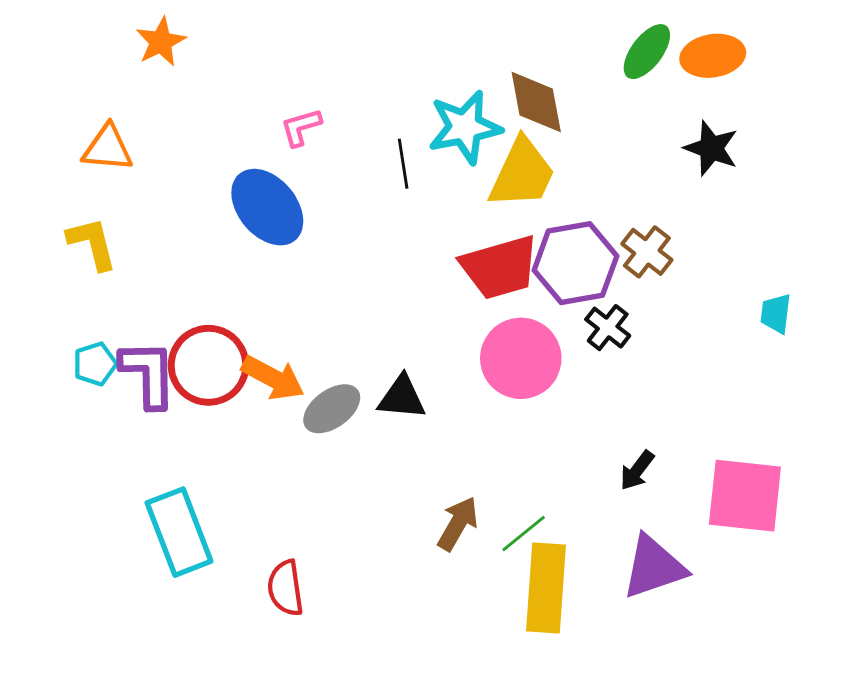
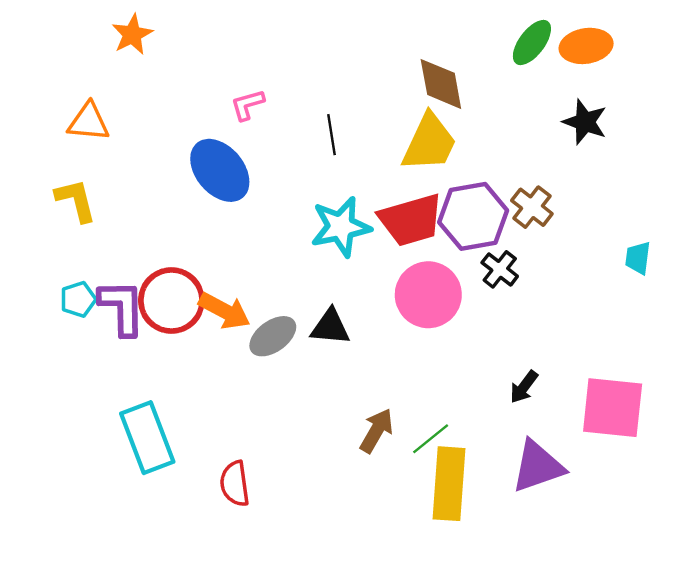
cyan star: (465, 127) -> (341, 227), moved

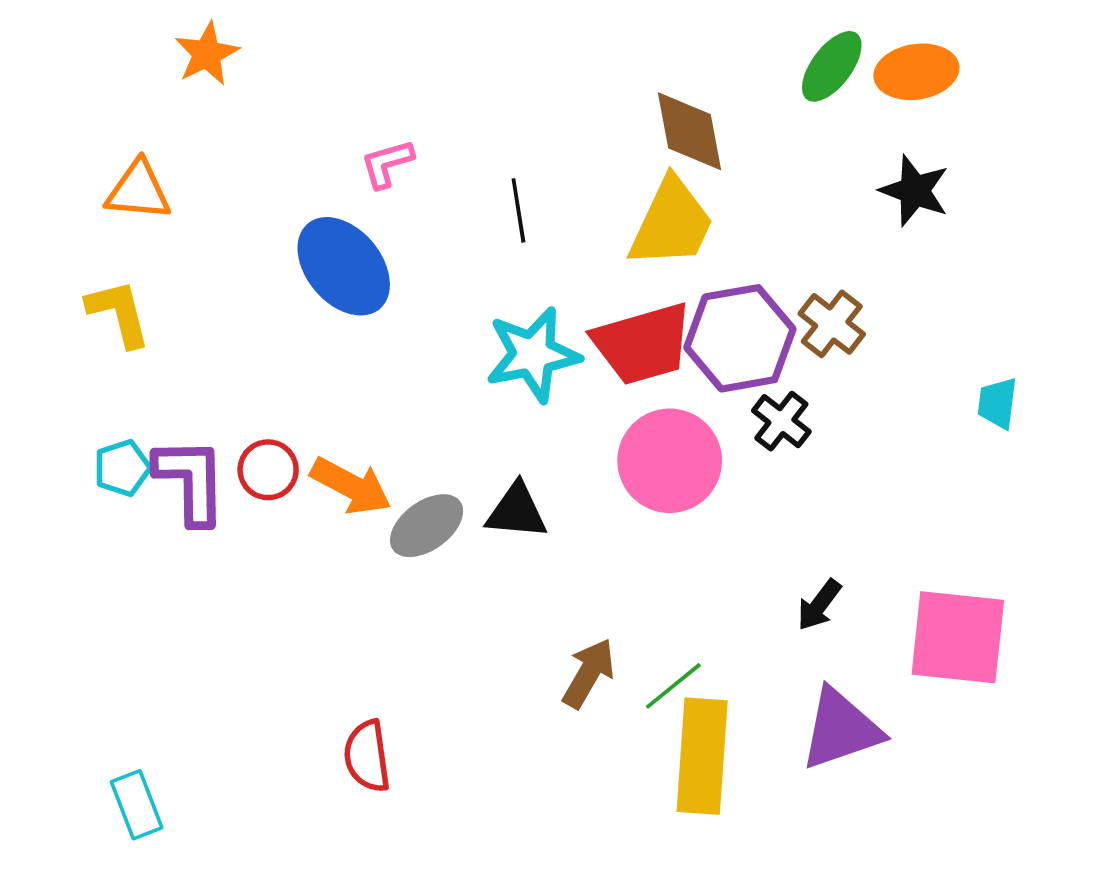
red circle: (171, 301) -> (268, 470), size x0.6
cyan rectangle: (147, 438) -> (137, 805), moved, size x0.6

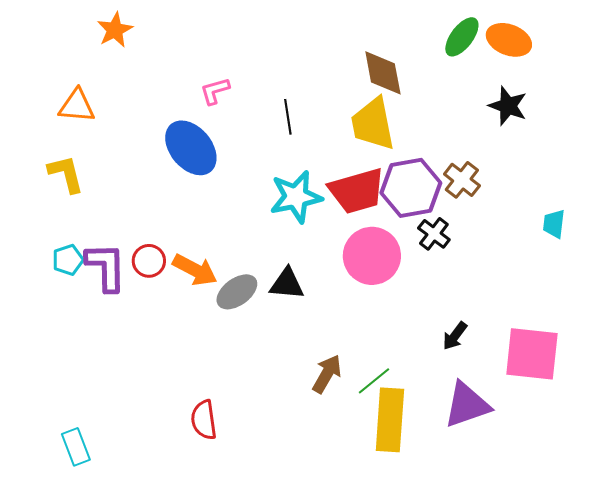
orange ellipse: (916, 72) -> (509, 40), turned 30
yellow trapezoid: (671, 223) -> (373, 124), turned 144

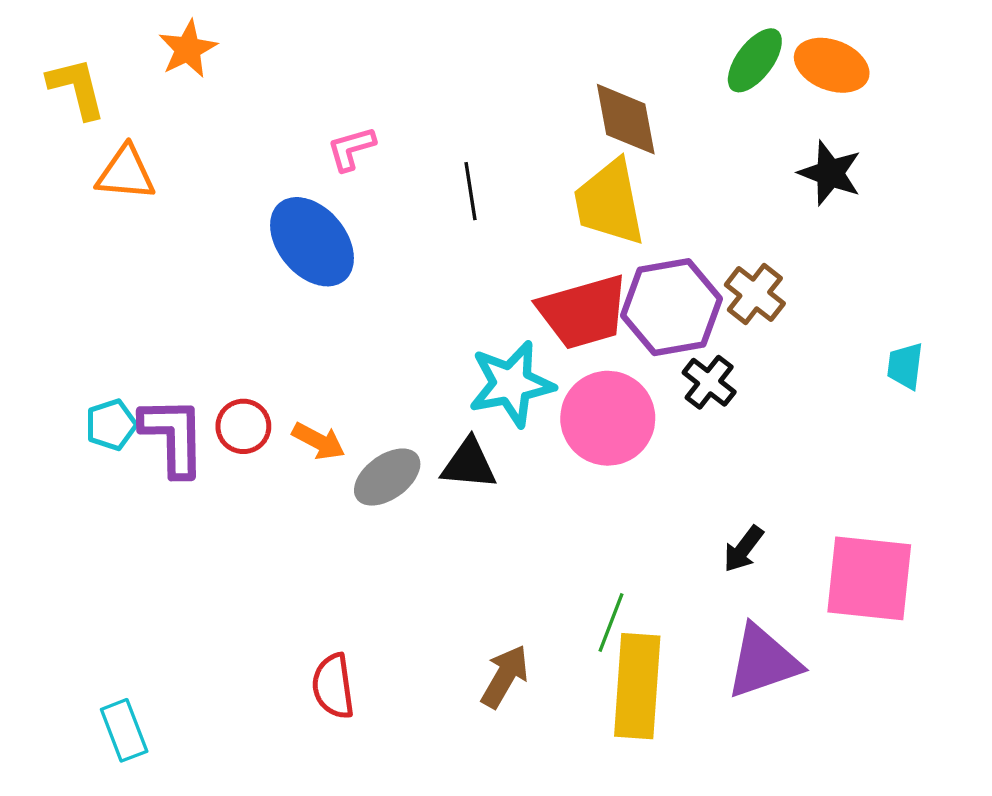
yellow L-shape: (66, 174) -> (77, 88), moved
cyan star: (296, 197) -> (511, 384), moved
orange arrow: (195, 270) -> (319, 441), size x0.7
brown arrow: (327, 374) -> (505, 676), moved
green line: (374, 381) -> (611, 622), turned -30

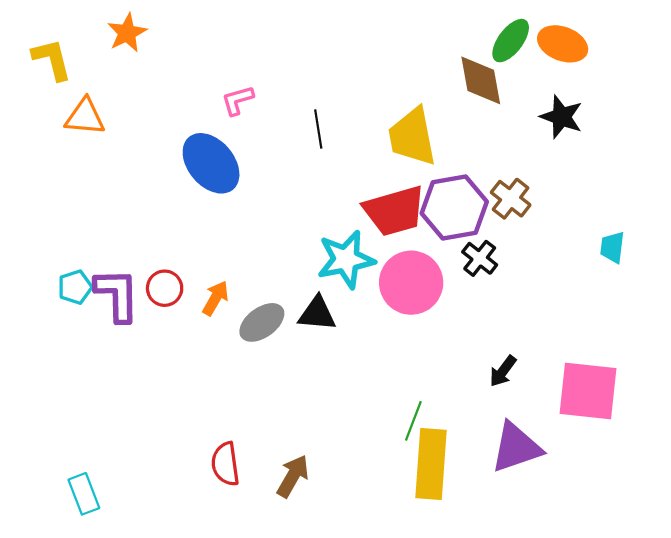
brown diamond: (626, 119) -> (481, 80), moved
orange arrow: (319, 441) -> (215, 298), turned -88
brown arrow: (505, 676) -> (293, 476), moved

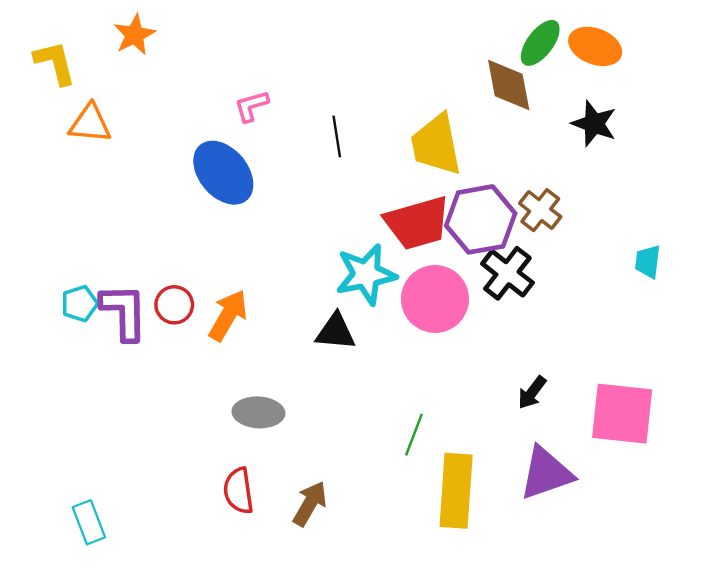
black cross: (480, 258) -> (507, 273), size x1.4
orange arrow: (215, 298) -> (228, 315), size x1.4
gray ellipse: (262, 322) -> (258, 412), moved, turned 39
green line: (413, 421) -> (414, 435), moved

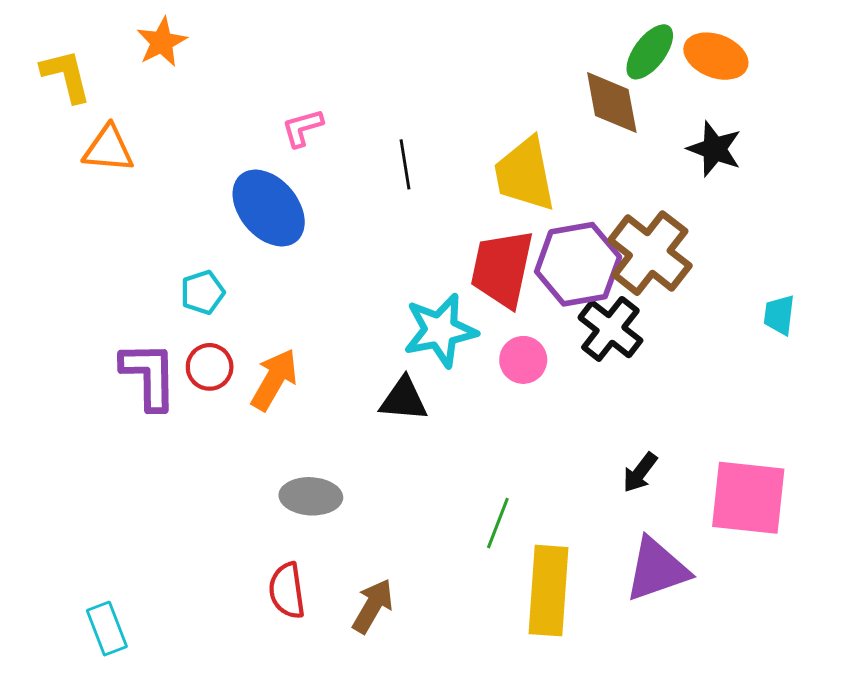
brown cross: (540, 210) -> (650, 253), size x1.6
red trapezoid: (417, 223) -> (502, 268), turned 118
pink circle: (435, 299) -> (523, 360), size x0.6
cyan pentagon: (80, 304) -> (203, 292), moved

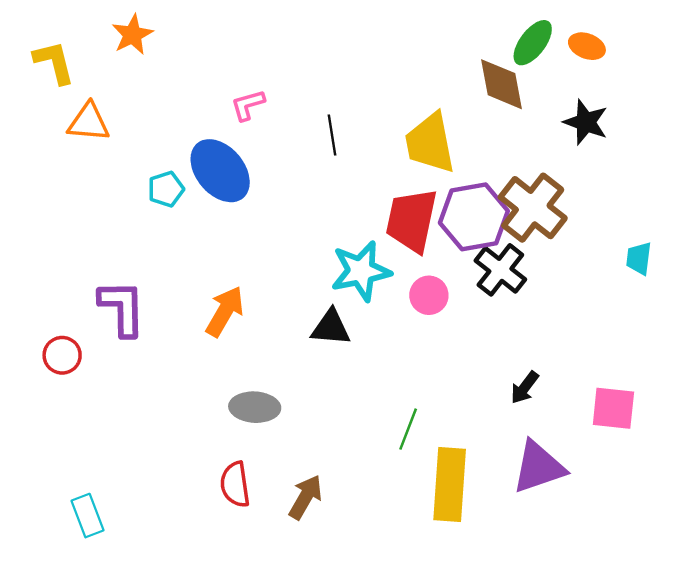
orange ellipse: (716, 56) -> (587, 46), size x0.7
cyan pentagon: (203, 292) -> (166, 189), moved
red circle: (210, 367) -> (62, 355), moved
pink square: (748, 498) -> (613, 408), size x0.7

